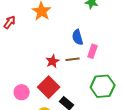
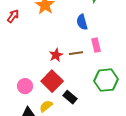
blue semicircle: (78, 37) -> (82, 22), moved
pink rectangle: (93, 51) -> (96, 45), turned -32

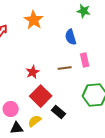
red star: (56, 55) -> (33, 72), moved
pink circle: (25, 86) -> (11, 109), moved

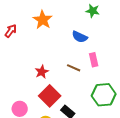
blue semicircle: (71, 37) -> (80, 37), turned -49
brown line: (65, 68) -> (74, 68), turned 32

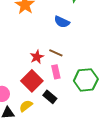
pink rectangle: (94, 60) -> (56, 72), moved
red star: (42, 72) -> (37, 57), moved

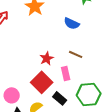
brown line: (56, 53) -> (76, 54), moved
green hexagon: (86, 80) -> (89, 94), moved

